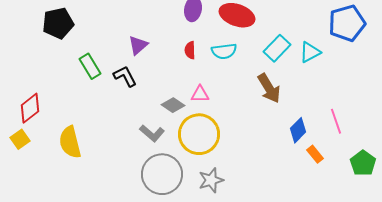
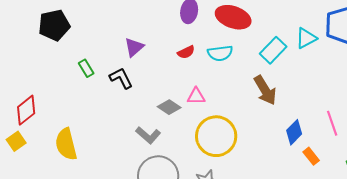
red semicircle: (190, 50) -> (186, 52), turned -114
cyan triangle: (310, 52) -> (306, 38), moved
green rectangle: (90, 66) -> (86, 68), size x0.7
yellow circle: (199, 134) -> (216, 136), moved

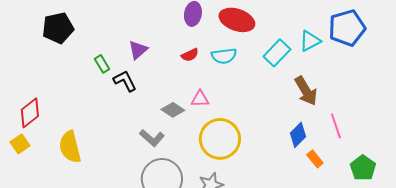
green rectangle: (86, 68) -> (102, 64), moved
brown arrow: (265, 90) -> (306, 91), moved

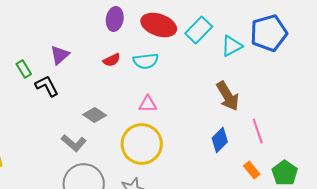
cyan rectangle: (277, 53) -> (199, 30), moved
pink triangle: (200, 99) -> (148, 104), moved
orange rectangle: (315, 159) -> (252, 170), moved

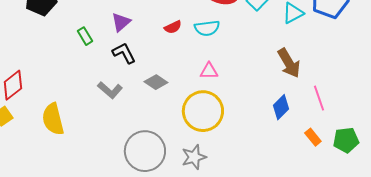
black L-shape: (47, 86) -> (124, 53), moved
gray L-shape: (74, 143) -> (110, 90), moved
green pentagon: (285, 173) -> (346, 140), turned 30

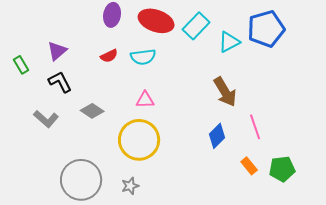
gray star: (194, 157) -> (130, 186), size x0.7

